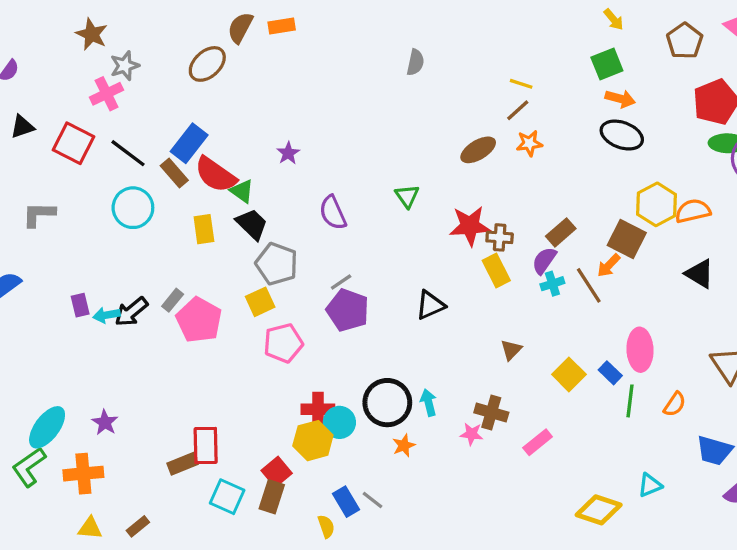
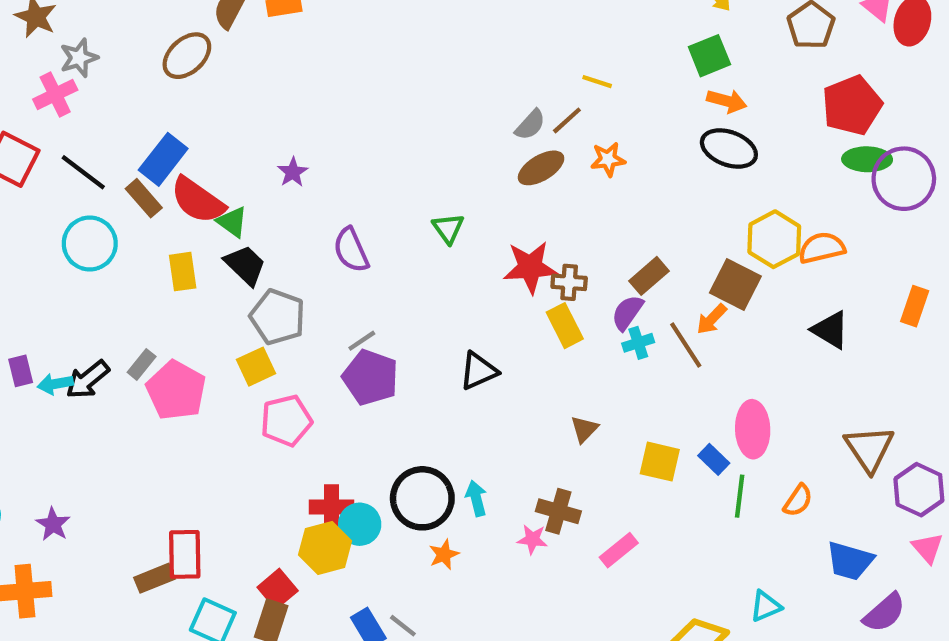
gray semicircle: (415, 62) -> (530, 125), moved, turned 30
brown line: (518, 110) -> (567, 120), moved
yellow square: (569, 374) -> (660, 462), turned -32

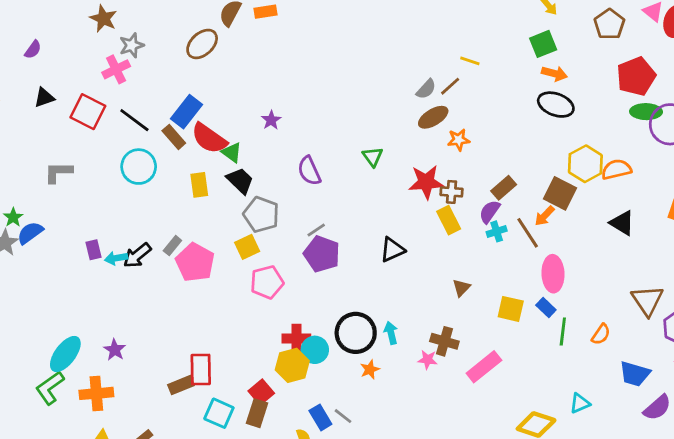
orange star: (608, 159) -> (459, 140), moved
pink ellipse: (753, 429) -> (553, 274), moved
pink rectangle: (619, 550) -> (484, 367), size x1.4

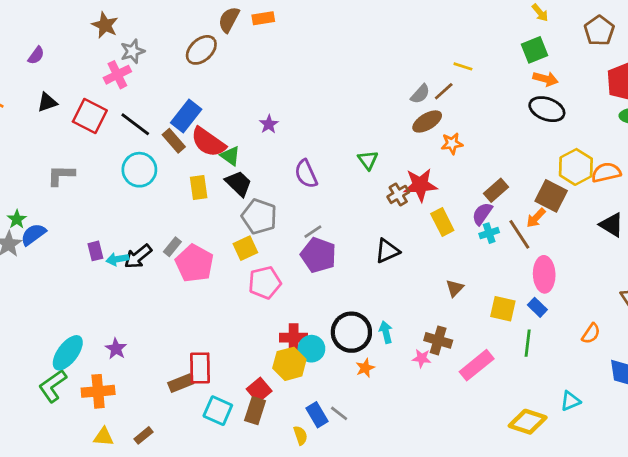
brown cross: (452, 192) -> (398, 194), moved, turned -35
green line: (563, 331) -> (528, 343), moved

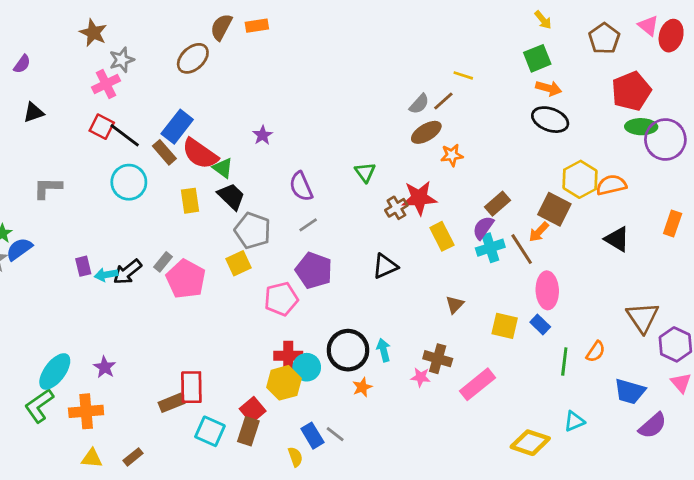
red square: (90, 116) -> (102, 127), moved, size x0.7
gray line: (313, 232) -> (308, 225), moved
cyan cross: (489, 233) -> (490, 248), size x1.4
pink pentagon: (265, 283) -> (281, 299), moved
green line: (528, 343) -> (564, 362), moved

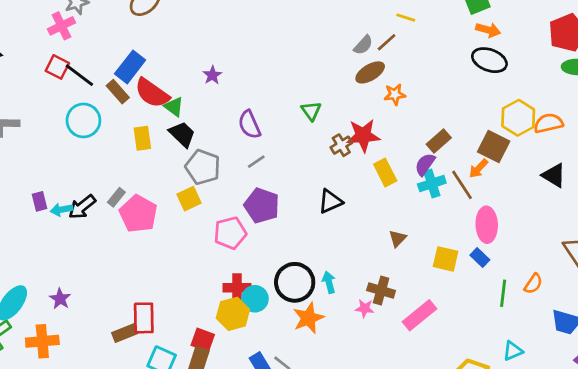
orange star: (362, 387) -> (308, 318), size x1.6
red square: (253, 410) -> (203, 340), turned -30

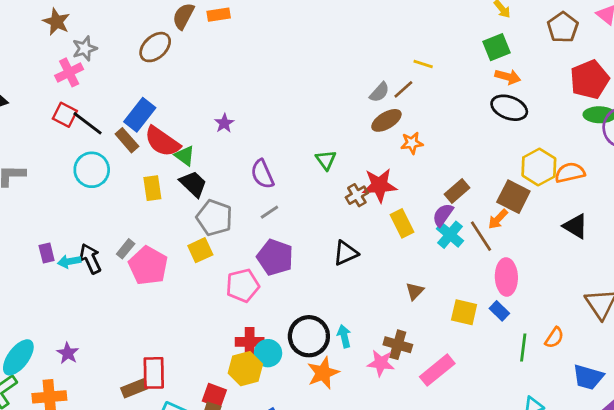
cyan cross: (432, 184) -> (450, 235), turned -32
black arrow: (82, 207) -> (90, 259), turned 104
pink star: (365, 308) -> (381, 363), size x1.4

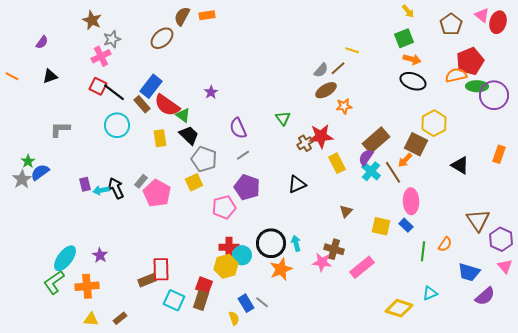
orange semicircle: (570, 173) -> (456, 75), moved
brown rectangle: (457, 191) -> (376, 140), size x1.5

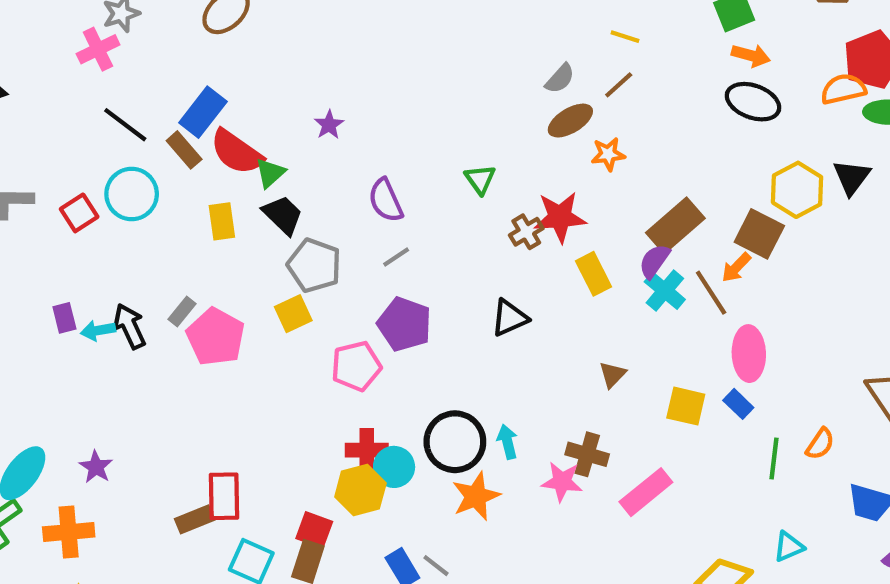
brown line: (338, 68) -> (619, 85), moved
red square: (98, 86) -> (79, 213), moved, turned 30
green triangle: (183, 115) -> (270, 173), turned 42
black triangle: (460, 165) -> (852, 177), moved, turned 36

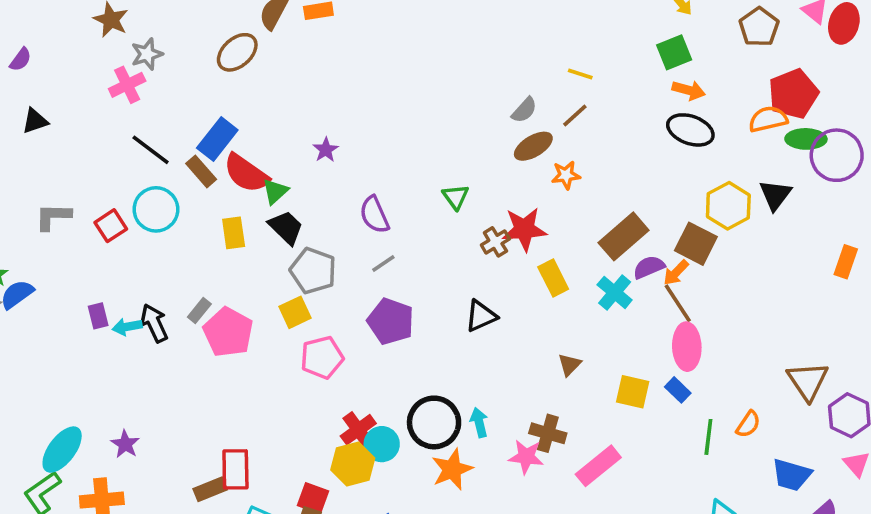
purple semicircle: (654, 261) -> (649, 267), moved, turned 32
brown line: (711, 293) -> (678, 303), moved
pink pentagon: (356, 366) -> (322, 357), moved
red cross: (367, 450) -> (358, 430), turned -36

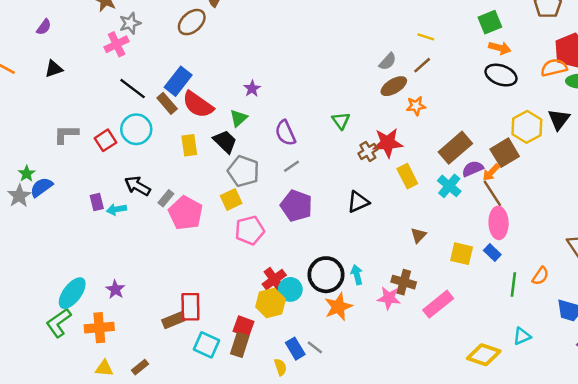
green triangle: (275, 191) -> (239, 118), moved
brown square: (696, 244) -> (505, 153), turned 32
black arrow: (154, 323) -> (137, 186), moved, turned -35

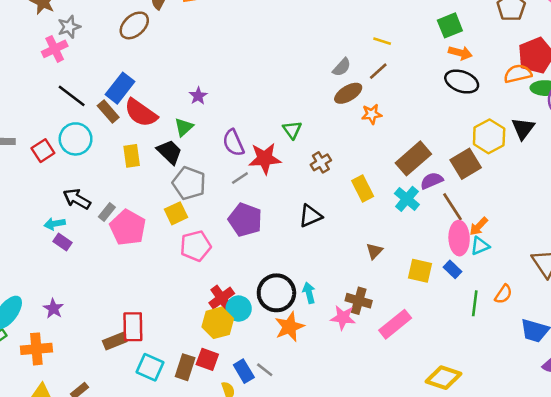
red star: (388, 143) -> (265, 158), moved
orange arrow: (491, 172) -> (479, 226), moved
purple rectangle: (97, 202) -> (63, 242), moved, turned -42
red square: (243, 326) -> (207, 359), moved
cyan triangle: (522, 336) -> (480, 246), moved

